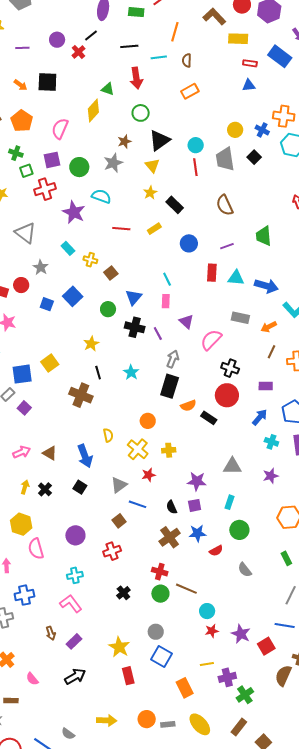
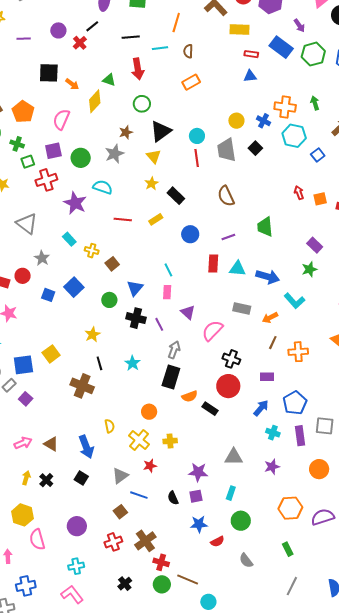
orange arrow: (21, 85) -> (72, 84), moved
brown cross: (170, 537) -> (145, 541), moved

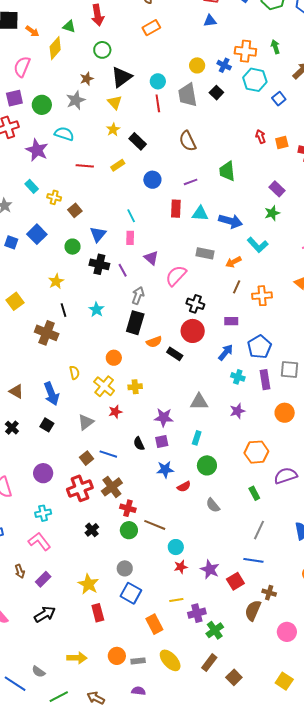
blue line: (139, 495) -> (108, 454), moved
purple semicircle: (323, 517) -> (286, 476), moved
red cross: (113, 542) -> (80, 488), size x1.4

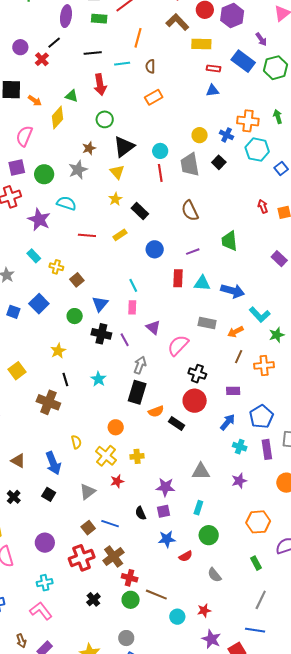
green star: (272, 213) -> (277, 335), moved
red star: (181, 567) -> (204, 610), moved

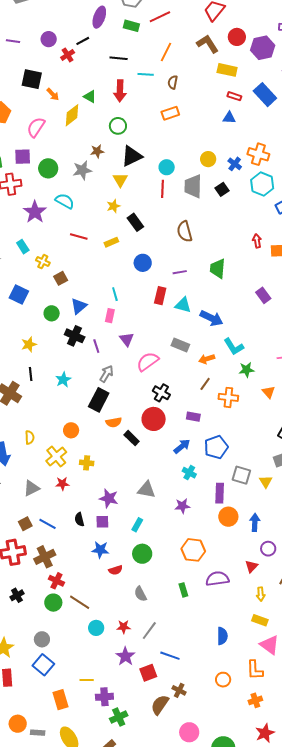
blue square: (39, 304) -> (19, 294), turned -30
purple rectangle: (267, 449) -> (220, 493), moved
gray line: (261, 600) -> (149, 631), moved

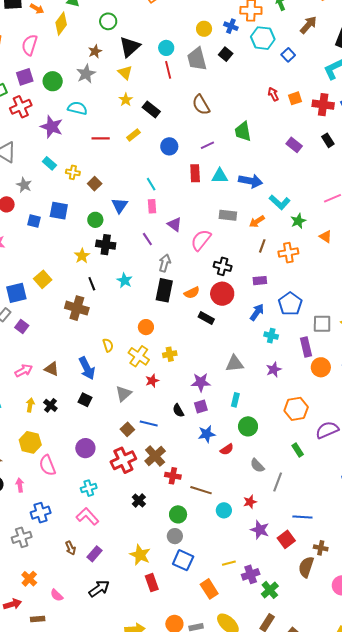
black cross: (75, 336) -> (106, 245), moved
orange semicircle: (114, 422) -> (192, 293), moved
green circle: (53, 603) -> (178, 514), moved
gray line: (149, 631) -> (278, 482), moved

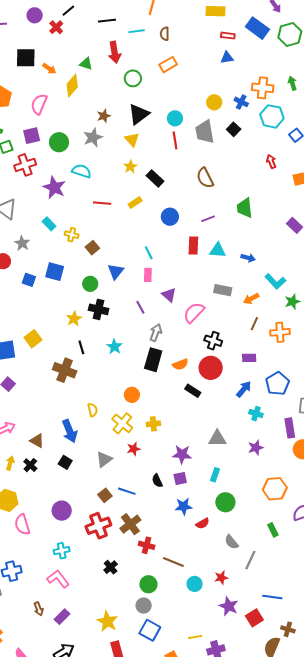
green circle: (108, 21) -> (133, 78), moved
red arrow: (273, 94) -> (271, 162), moved
blue arrow: (251, 181) -> (248, 258), size x0.6
brown triangle: (52, 369) -> (37, 441), moved

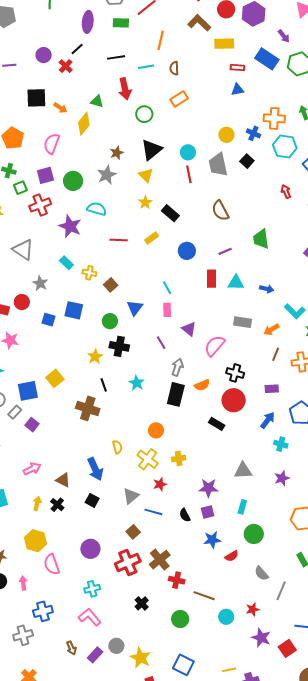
orange semicircle: (180, 364) -> (202, 385), moved
blue line: (127, 491) -> (153, 512), moved
gray circle: (144, 606) -> (116, 646), moved

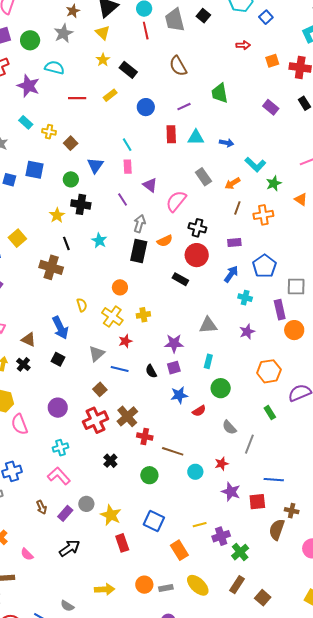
red arrow: (286, 192) -> (243, 45), turned 112
gray rectangle: (243, 322) -> (203, 177), turned 48
red square: (287, 648) -> (257, 502), turned 30

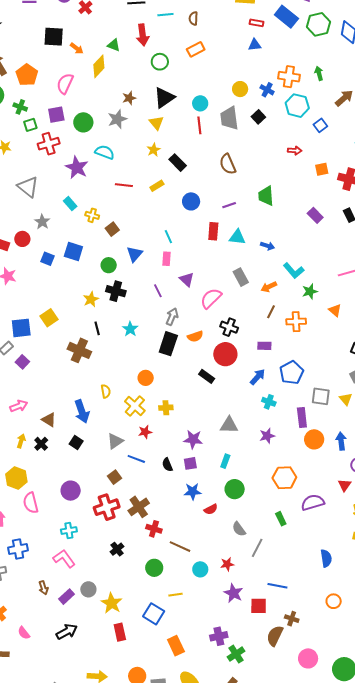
yellow line: (200, 525) -> (175, 595), moved

